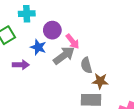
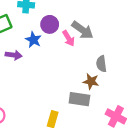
gray arrow: (64, 55) -> (82, 30), moved, turned 65
gray semicircle: (86, 65) -> (101, 64), moved

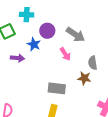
pink arrow: (68, 38) -> (65, 54), moved
gray rectangle: (79, 99) -> (57, 88), moved

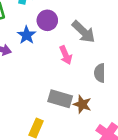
brown star: (84, 78) -> (82, 104), moved
gray rectangle: (57, 88) -> (60, 99), moved

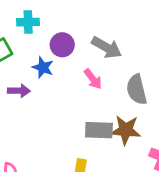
gray semicircle: (100, 73) -> (137, 89), size x1.4
brown star: (82, 104) -> (126, 130), size x1.4

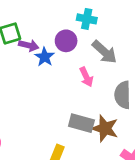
cyan cross: (28, 22) -> (87, 19), moved
purple arrow: (19, 91) -> (29, 45), moved

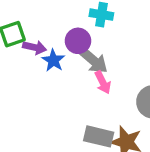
gray arrow: (104, 52) -> (93, 60), moved

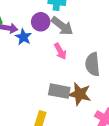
gray arrow: (93, 60) -> (62, 26), moved

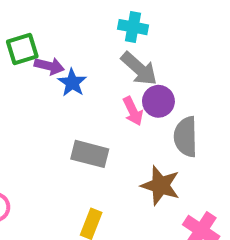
purple circle: (41, 22) -> (158, 101), moved
gray rectangle: (59, 91) -> (90, 154), moved

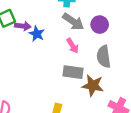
purple circle: (158, 101) -> (100, 25), moved
gray rectangle: (90, 154) -> (73, 72), moved

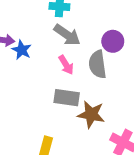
purple circle: (100, 25) -> (113, 41), moved
gray semicircle: (104, 57) -> (97, 64), moved

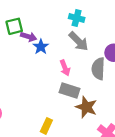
pink arrow: (66, 65) -> (65, 68), moved

